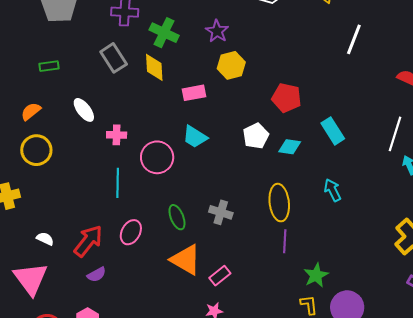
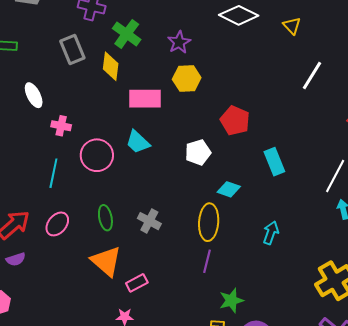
pink rectangle: (194, 93) -> (145, 99), size x1.4
cyan diamond: (290, 147) -> (229, 189), moved
cyan arrow: (333, 190) -> (271, 233), moved, turned 35

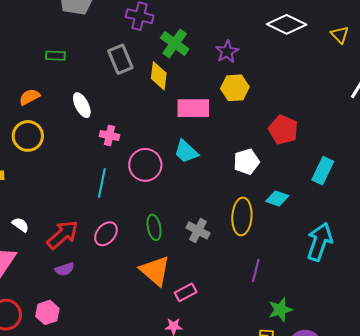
cyan rectangle: (274, 162) -> (323, 171), turned 48
yellow ellipse: (209, 222) -> (242, 217), moved
cyan arrow: (271, 233) -> (320, 242), size x1.6

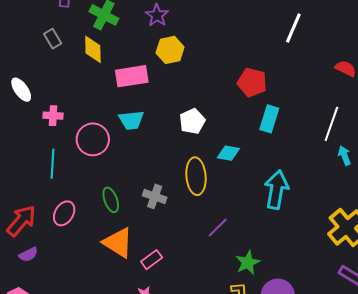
gray rectangle: (120, 59) -> (53, 39), size x0.7
red pentagon: (283, 130) -> (252, 82), moved
cyan trapezoid: (186, 152) -> (131, 120), turned -40
purple line: (256, 270) -> (218, 228), turned 40

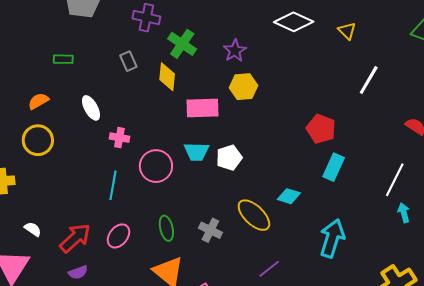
white pentagon: (192, 121) -> (229, 158), moved
yellow ellipse: (196, 176) -> (254, 215), turned -48

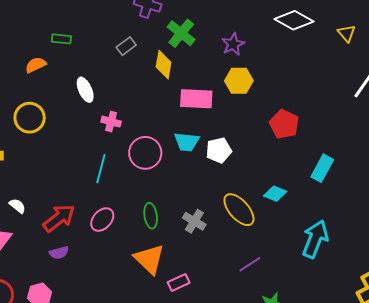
gray rectangle: (128, 61) -> (126, 46), turned 72
orange semicircle: (38, 101) -> (36, 65), moved
red pentagon: (321, 129) -> (284, 124), moved

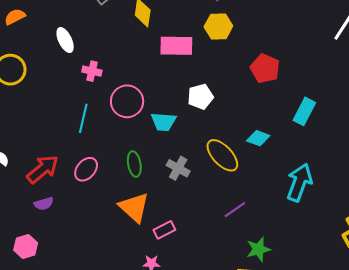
cyan trapezoid: (187, 142) -> (164, 122), moved

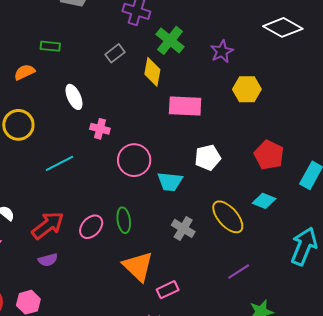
yellow hexagon: (218, 26) -> (247, 89), moved
red pentagon: (265, 68) -> (269, 155), moved
cyan line: (83, 118) -> (59, 163), moved, turned 48
green ellipse: (134, 164) -> (124, 220), moved

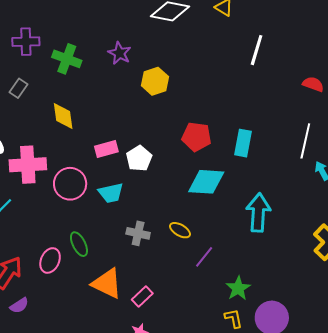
yellow diamond: (152, 72) -> (63, 116), moved
pink rectangle: (185, 106) -> (106, 149), moved, size x0.7
pink cross: (100, 129) -> (28, 165), size x1.8
cyan diamond: (264, 201) -> (206, 182), size x1.6
yellow ellipse: (228, 217) -> (180, 230), moved, size x0.6

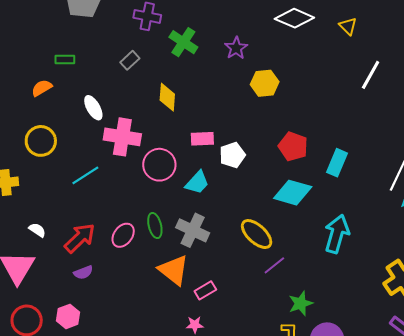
cyan trapezoid: (111, 193) -> (197, 183), turned -48
yellow ellipse: (180, 230) -> (257, 234), size x1.6
gray cross: (138, 233) -> (193, 230), moved, size x1.4

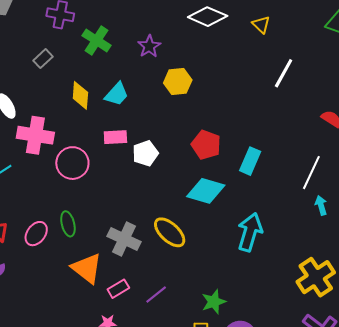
cyan trapezoid: (197, 183) -> (117, 94), moved
gray cross: (193, 230) -> (124, 239), moved
purple line: (274, 265) -> (156, 294), moved

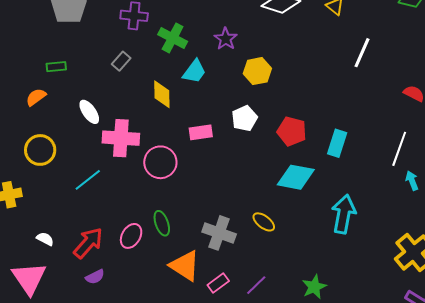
cyan trapezoid: (117, 94) -> (194, 71), moved
white pentagon: (145, 153) -> (244, 118), moved
yellow ellipse: (170, 232) -> (264, 222), size x0.7

